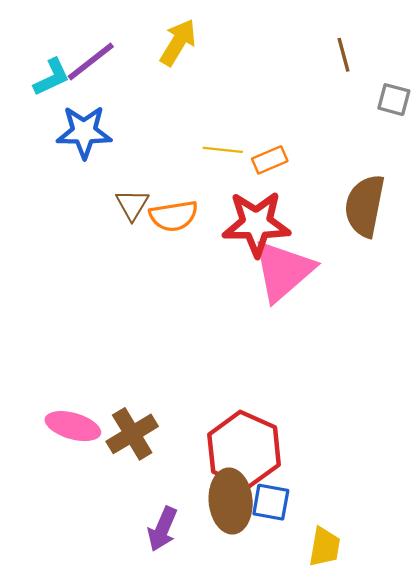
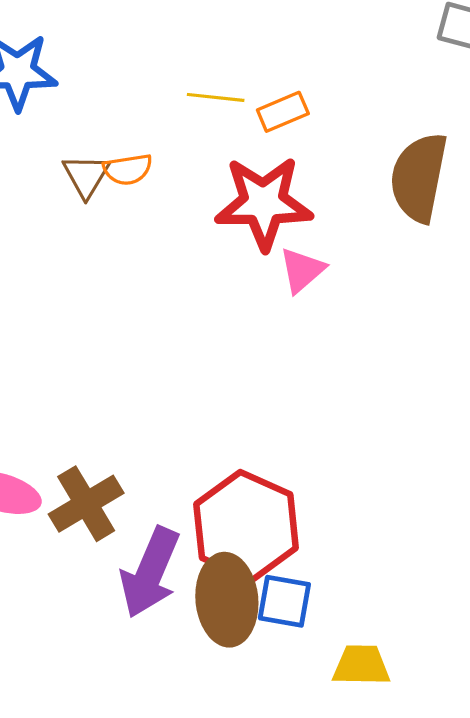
orange semicircle: (174, 216) -> (128, 169), moved, size x0.7
pink triangle: (283, 271) -> (302, 270), size x0.5
purple arrow: (162, 529) -> (150, 572), moved, size x1.4
yellow trapezoid: (325, 547) -> (361, 665), turned -99

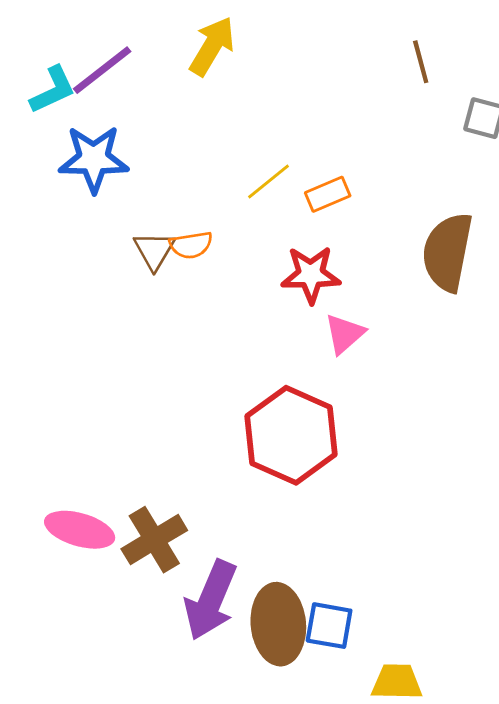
yellow line: (216, 97) -> (268, 182), turned -45
red star: (264, 203) -> (311, 275), size x0.7
red hexagon: (246, 526) -> (291, 435), moved

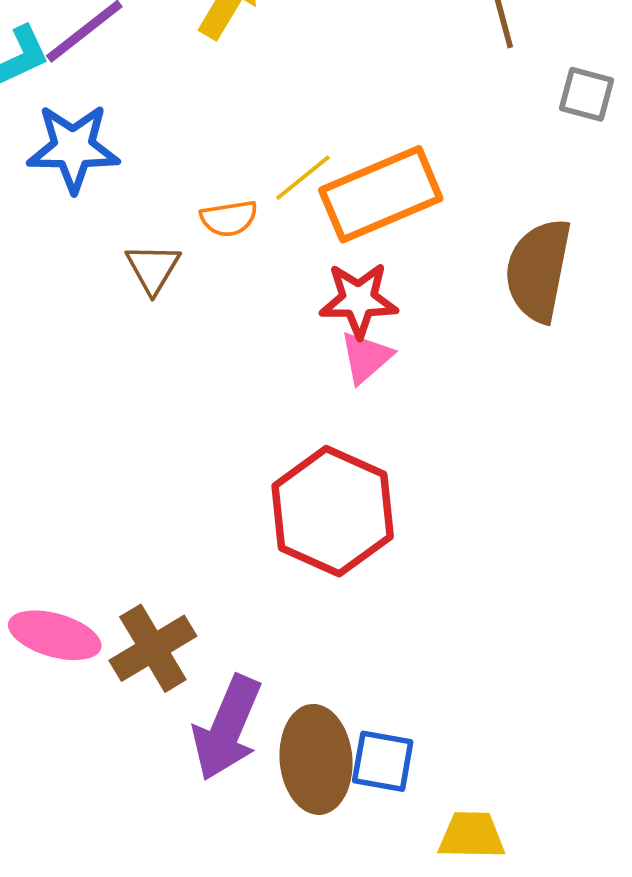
orange rectangle: (328, 194) -> (381, 194), size x2.0
orange semicircle: (191, 245) -> (229, 218), moved
pink triangle: (345, 334) -> (366, 357), moved

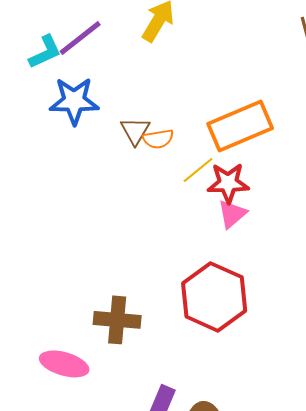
yellow line: (303, 178) -> (198, 170), moved
brown triangle: (153, 268) -> (135, 131), moved
brown cross: (153, 648) -> (117, 320), moved, turned 36

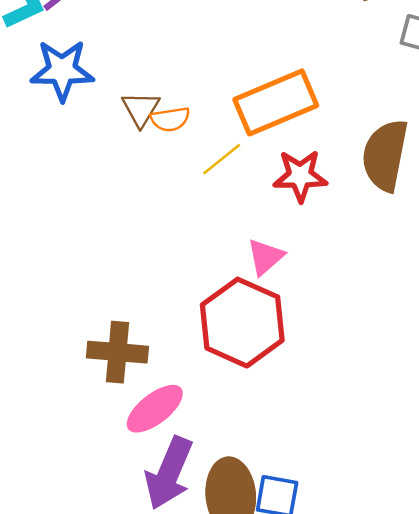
red star: (228, 183) -> (300, 176), moved
pink triangle: (232, 214) -> (265, 257), moved
pink ellipse: (64, 364) -> (155, 409), moved, turned -54

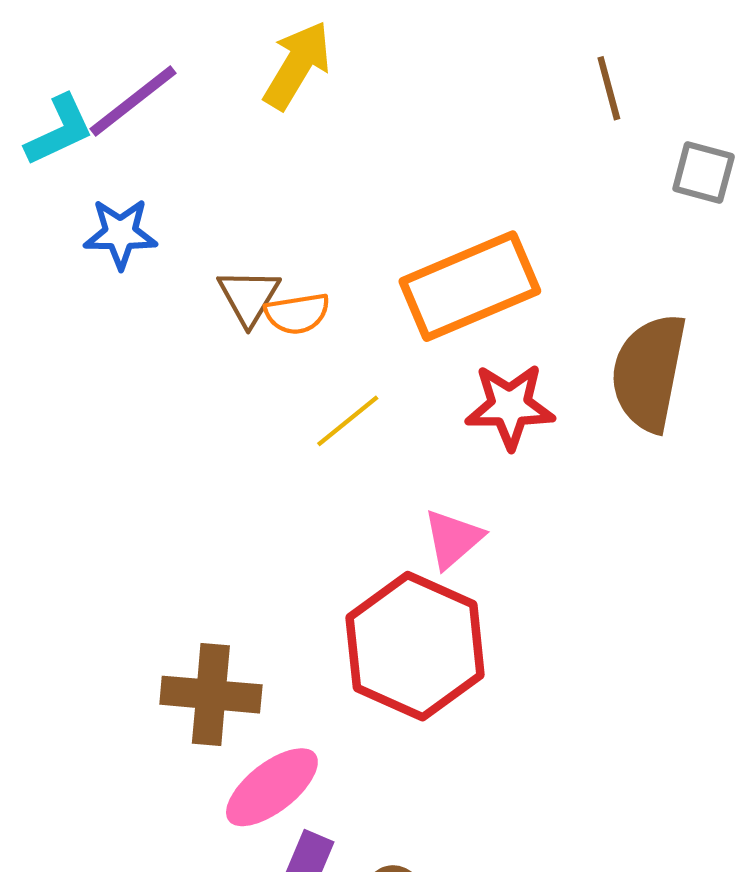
blue star: (62, 70) -> (120, 234), size x0.7
yellow line: (222, 159) -> (348, 421), moved

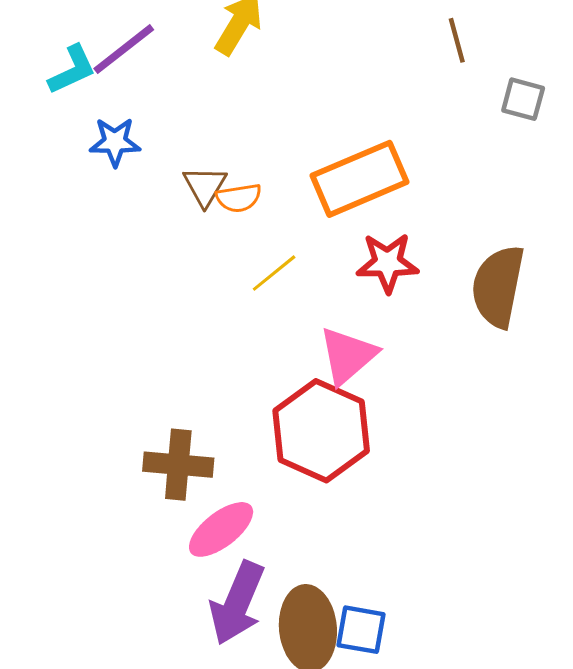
brown semicircle: (649, 372) -> (498, 286), moved
pink triangle: (453, 539) -> (348, 356), size x1.4

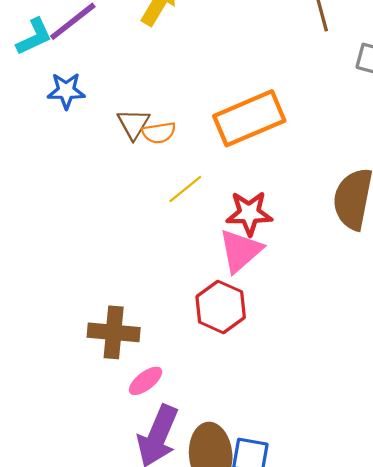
red star: (388, 263) -> (249, 213), moved
red hexagon: (321, 431) -> (221, 307), size x0.7
pink ellipse: (221, 529) -> (146, 381), size x0.7

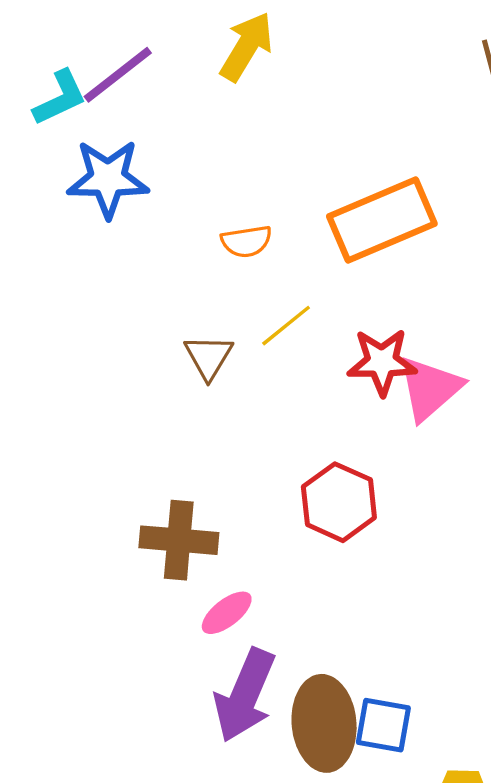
blue star: (66, 91) -> (108, 179), size x1.4
brown triangle: (133, 124) -> (209, 357), moved
pink triangle: (240, 251) -> (430, 388), moved

